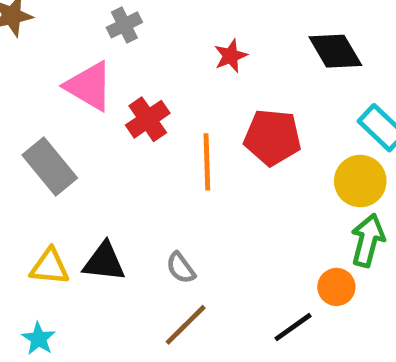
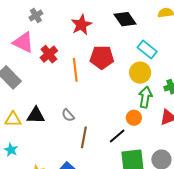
red star: (231, 56) -> (81, 25), size x1.5
brown line: (186, 325) -> (84, 137), moved, turned -30

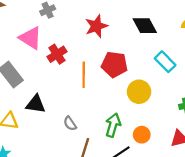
yellow circle: (140, 73) -> (139, 92), moved
green arrow: (145, 97) -> (113, 125), moved
black triangle: (36, 115) -> (36, 104), moved

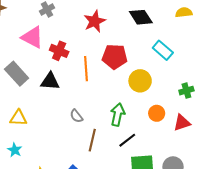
red cross: (57, 54) -> (59, 51), turned -30
black triangle: (36, 104) -> (50, 81), moved
orange circle: (142, 135) -> (157, 113), moved

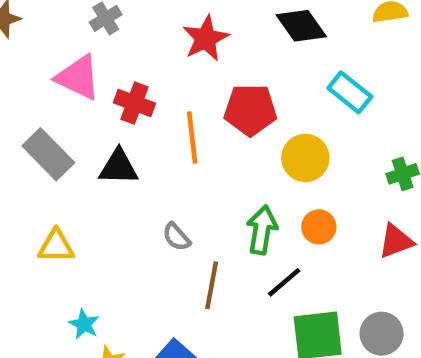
orange circle: (157, 113) -> (319, 227), moved
cyan star: (15, 150) -> (84, 324), moved

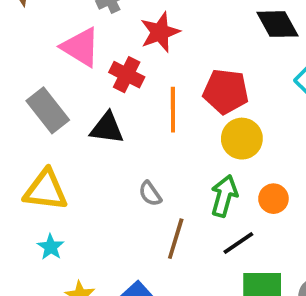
red star: (206, 38) -> (160, 32), moved
yellow circle: (305, 158) -> (242, 139), moved
yellow triangle: (56, 246) -> (46, 190), size x1.4
cyan star: (84, 324) -> (51, 247), moved

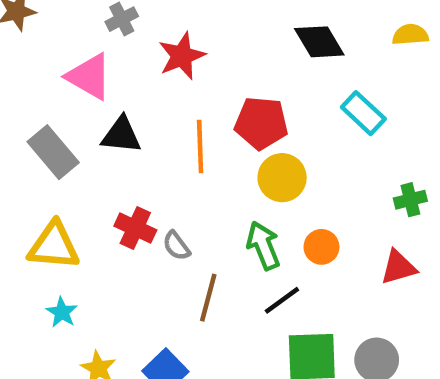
red cross: (127, 75) -> (135, 228), moved
black triangle: (107, 128) -> (121, 135), moved
green arrow: (224, 196) -> (263, 246), turned -36

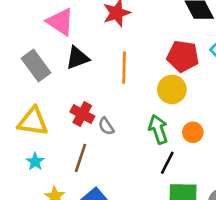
red pentagon: (261, 123) -> (183, 56), moved
black triangle: (121, 135) -> (77, 58), turned -30
brown line: (208, 298) -> (81, 158), moved
black line: (282, 300) -> (167, 163), turned -30

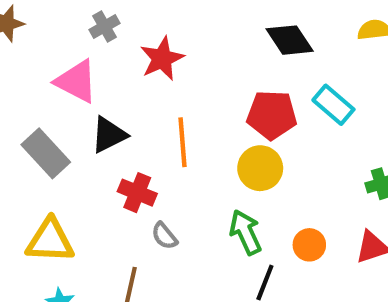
red cross: (82, 114) -> (137, 193), moved
orange circle: (193, 132) -> (309, 245), moved

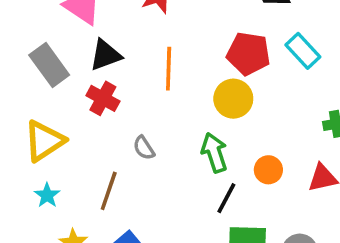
red cross: (137, 193) -> (103, 98), moved
yellow triangle: (50, 241) -> (44, 141), turned -42

